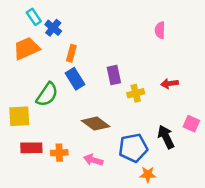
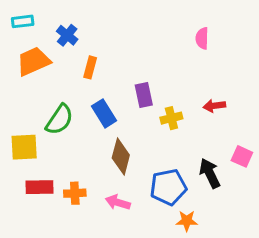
cyan rectangle: (34, 17) -> (23, 21), moved, turned -63
blue rectangle: (75, 79) -> (104, 113), moved
brown diamond: (96, 124) -> (121, 156), turned 68

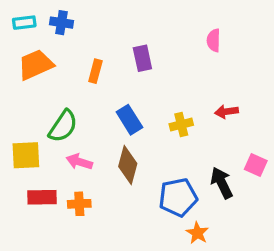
blue cross: (67, 35) -> (61, 23), moved, turned -30
purple rectangle: (144, 95) -> (142, 58), moved
blue rectangle: (104, 113) -> (129, 120), moved
pink arrow: (118, 202) -> (79, 162), moved
orange star: (187, 221) -> (197, 233), turned 30

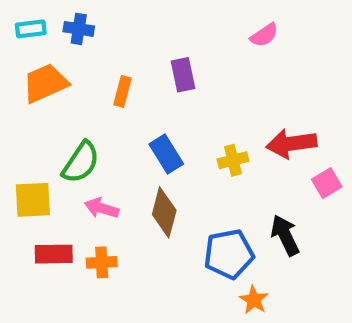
pink semicircle: (214, 40) -> (264, 35), moved, turned -125
red arrow: (227, 112) -> (291, 144), size x1.6
pink square: (256, 165) -> (327, 183), moved, turned 35

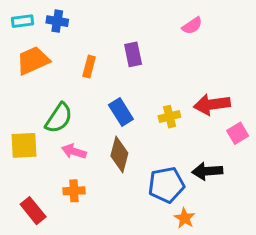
black arrow: (285, 235) -> (207, 171), turned -68
red rectangle: (54, 254) -> (33, 211), moved, turned 52

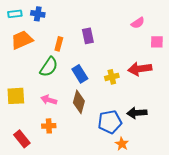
pink semicircle: (192, 26) -> (138, 23), moved
green semicircle: (59, 118) -> (49, 67), moved
pink square: (238, 133) -> (157, 42), moved, turned 32

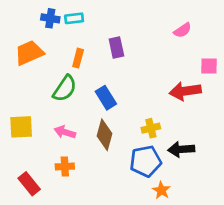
cyan rectangle: (15, 14) -> (74, 18), moved
pink square: (157, 42) -> (209, 66), moved
yellow cross: (112, 77) -> (151, 128), moved

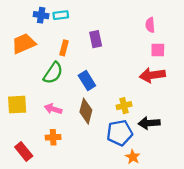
pink semicircle: (183, 30) -> (150, 25), turned 120
pink square: (209, 66) -> (158, 50), moved

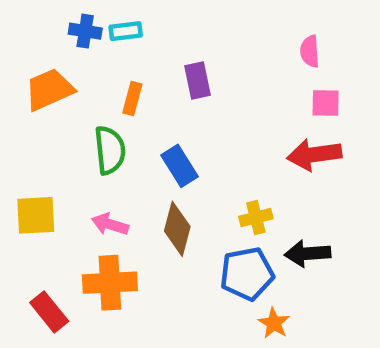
green semicircle: (53, 73) -> (110, 150), turned -40
orange cross: (53, 137) -> (110, 283), size x1.6

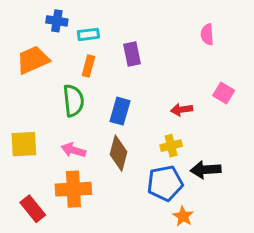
cyan rectangle: (126, 31) -> (88, 34), moved
pink square: (326, 103) -> (224, 93), moved, turned 30
red arrow: (314, 155) -> (182, 110), moved, size x0.6
blue rectangle: (180, 166) -> (120, 111), turned 48

